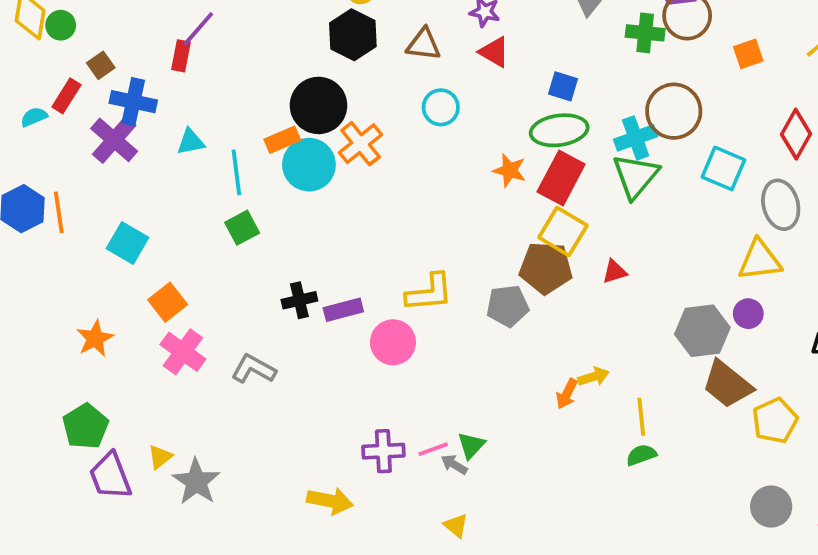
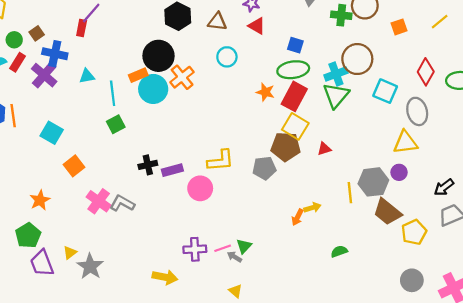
green circle: (61, 25) -> (14, 40), moved
red rectangle: (66, 96) -> (17, 62), moved
orange star: (95, 338) -> (40, 200), moved
pink cross: (183, 352) -> (99, 201), moved
yellow line: (641, 417) -> (350, 193), moved

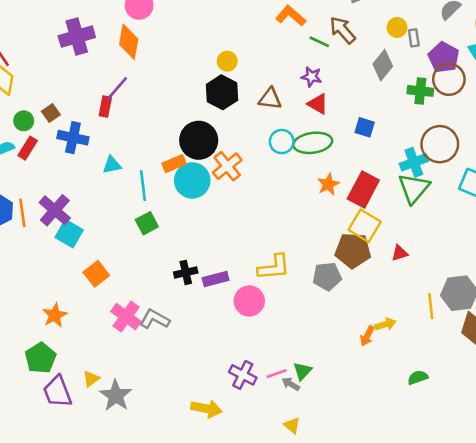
green ellipse: (293, 70) -> (313, 143), moved
purple cross: (44, 75) -> (55, 210), moved
orange star: (265, 92) -> (328, 184), turned 30
purple cross: (195, 249) -> (243, 375), turned 30

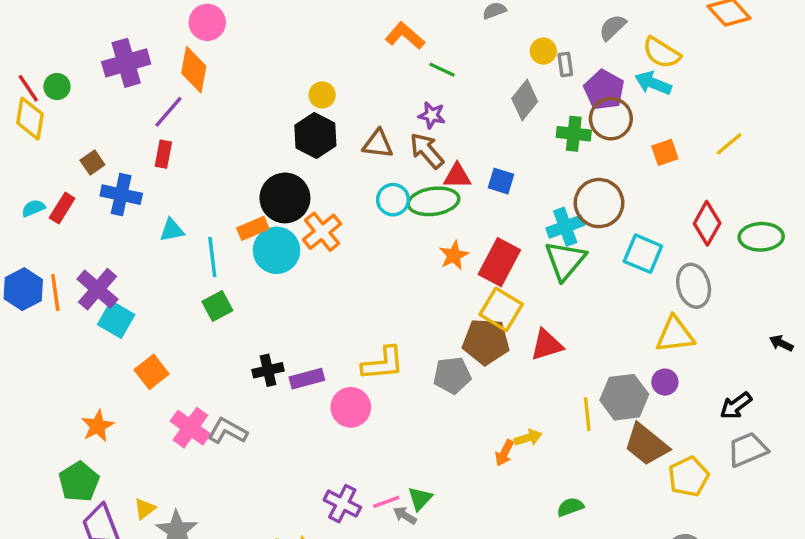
brown arrow: (343, 30) -> (427, 151), moved
purple line: (117, 88) -> (168, 112), moved
red triangle: (318, 104) -> (457, 176), moved, turned -30
green circle: (24, 121) -> (57, 87), moved
red triangle: (400, 253) -> (547, 345), size x1.5

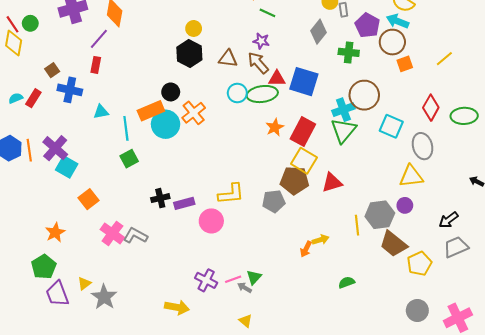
brown circle: (611, 119) -> (392, 42), moved
blue square: (501, 181) -> (304, 82), size x1.8
black circle: (285, 198) -> (171, 92), size x0.6
orange rectangle: (253, 228) -> (151, 111), size x1.4

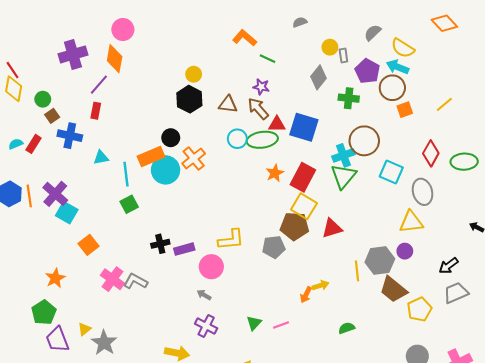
green circle: (30, 23) -> (43, 99), moved
pink line: (233, 279) -> (281, 325), moved
gray arrow: (245, 288) -> (204, 295), moved

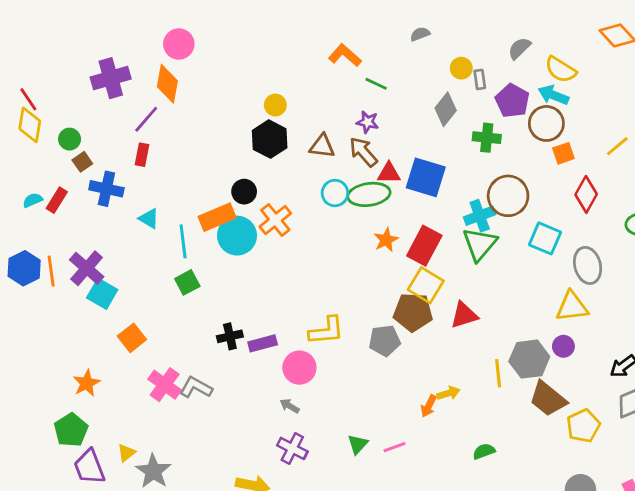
red diamond: (431, 153) -> (586, 194), moved
cyan triangle: (101, 157) -> (149, 219), turned 42

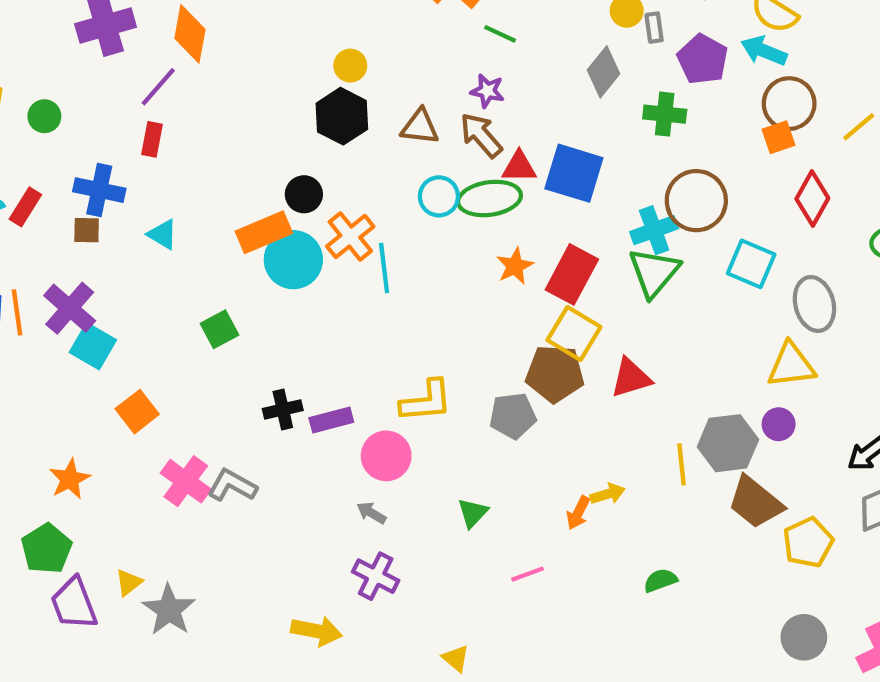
brown circle: (546, 123) -> (789, 104), moved
brown square: (82, 162) -> (87, 230), moved, turned 36
cyan line: (183, 241) -> (384, 268), moved
green triangle: (358, 444) -> (473, 513), moved

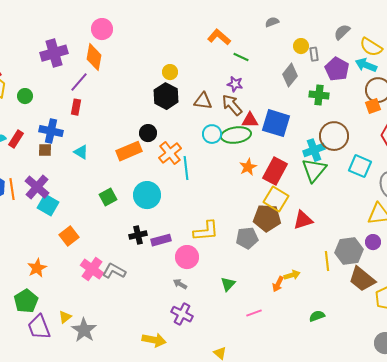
cyan circle: (293, 260) -> (147, 195), moved

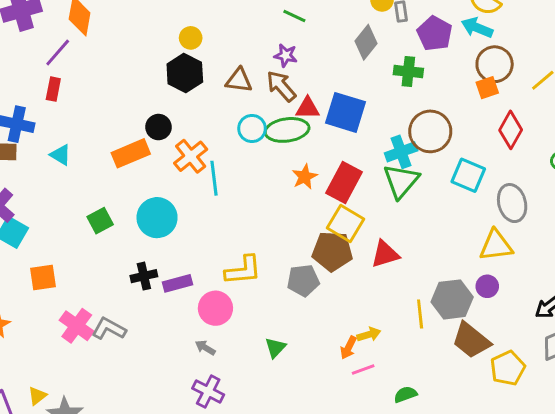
orange square: (69, 236) -> (43, 278), turned 30
pink line: (254, 313) -> (363, 370), moved

